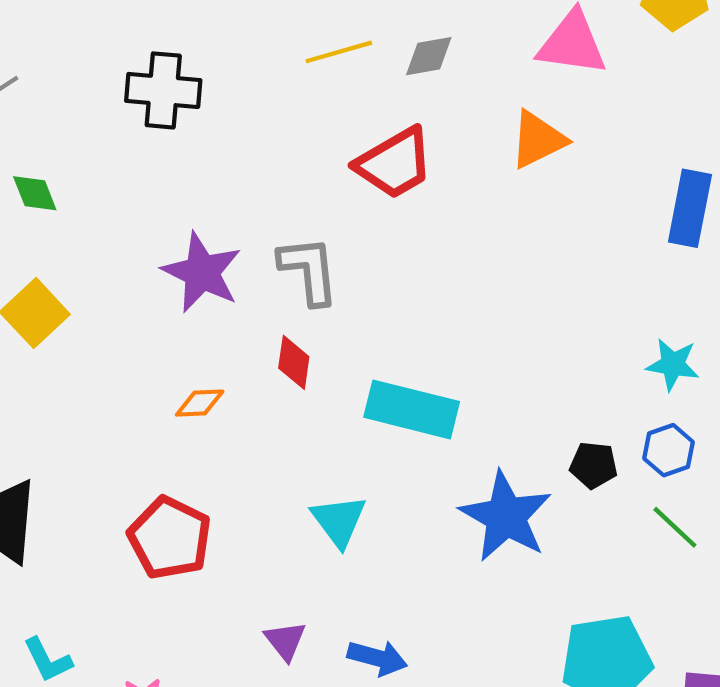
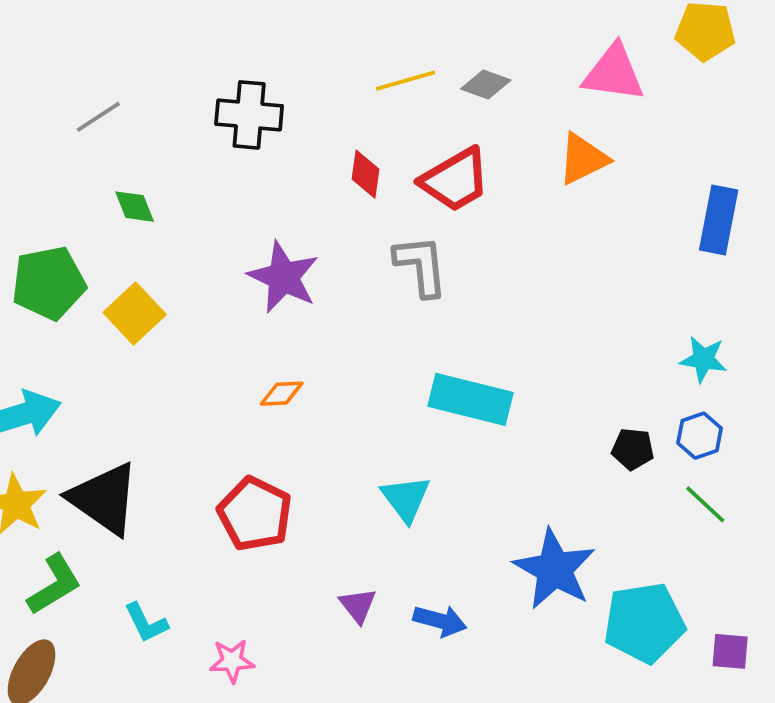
gray diamond: (429, 56) -> (486, 84), turned 30
gray L-shape: (309, 270) -> (421, 266), moved
red diamond: (294, 362) -> (366, 174), moved
blue star: (506, 517) -> (554, 569), moved

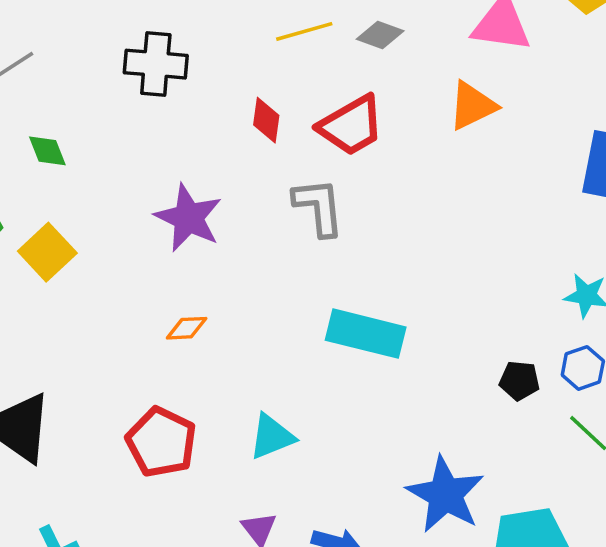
cyan triangle: (406, 499) -> (272, 437), moved, turned 45

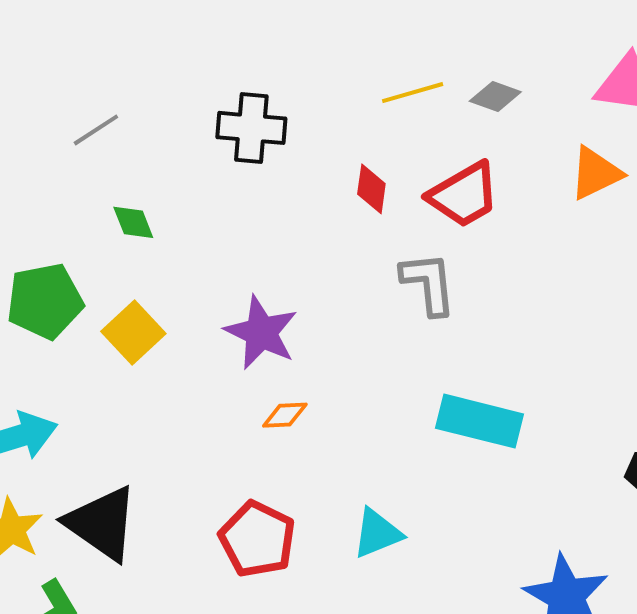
purple star: (188, 218) -> (261, 333), moved

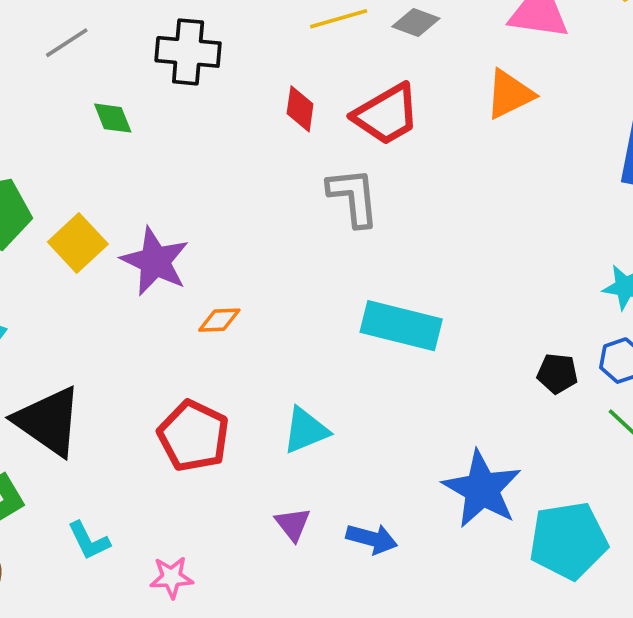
gray line: (96, 130) -> (67, 43), moved
green diamond: (133, 222) -> (113, 118), moved
purple star: (261, 333) -> (155, 261), moved

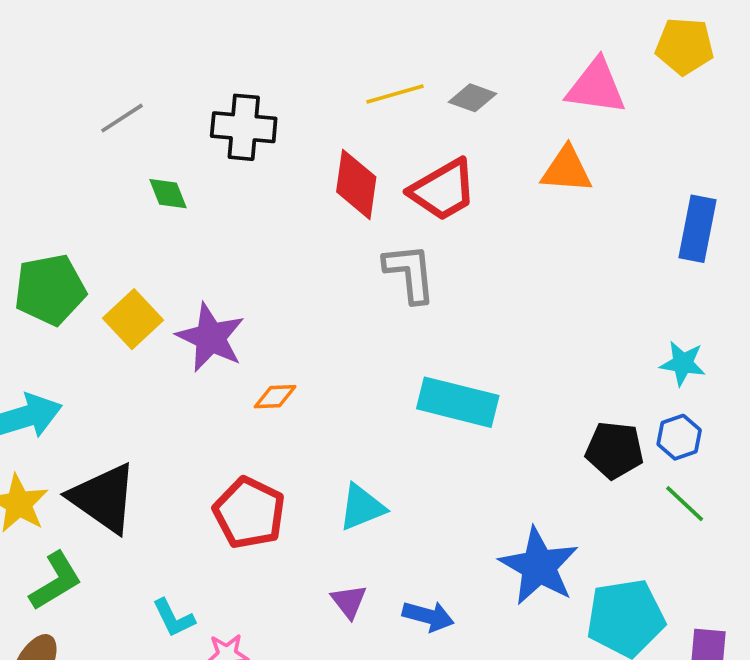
orange triangle: (510, 94) -> (567, 170), turned 30
red diamond: (300, 109) -> (356, 184), size x1.5
black pentagon: (557, 373) -> (615, 450), size x1.4
cyan L-shape: (89, 541) -> (174, 618), moved

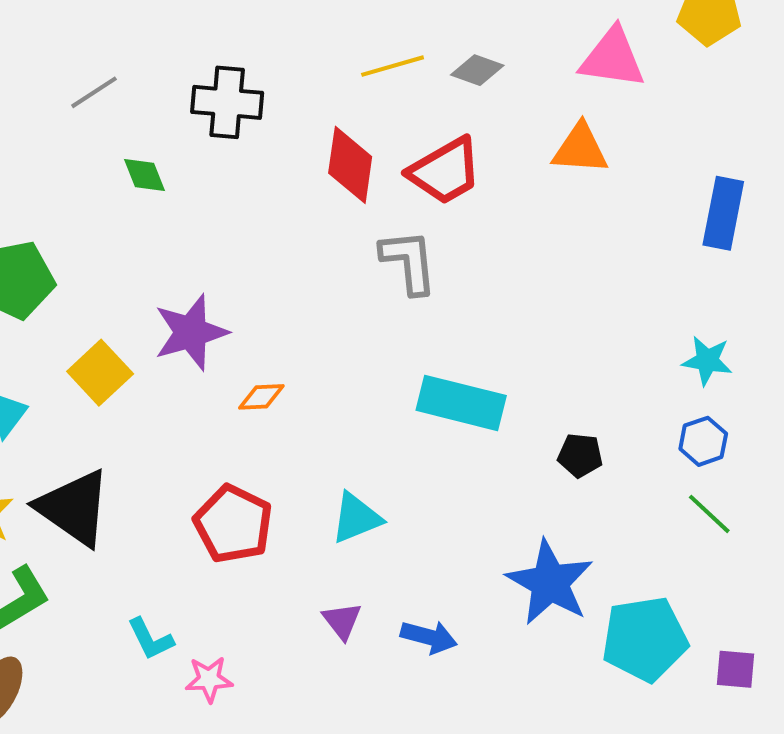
yellow square: (133, 319) -> (100, 373), moved
purple star: (211, 338) -> (191, 332), turned 30
black pentagon: (615, 450) -> (580, 455), moved, size x0.7

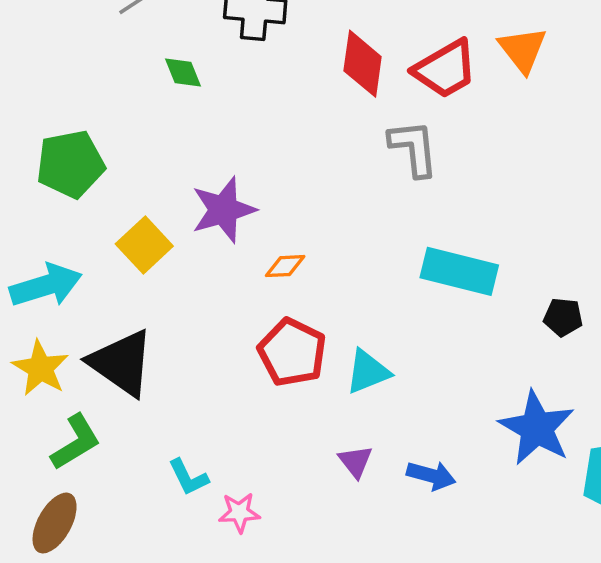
orange triangle: (580, 149) -> (523, 50), moved, turned 48
red pentagon: (233, 524) -> (292, 352), moved

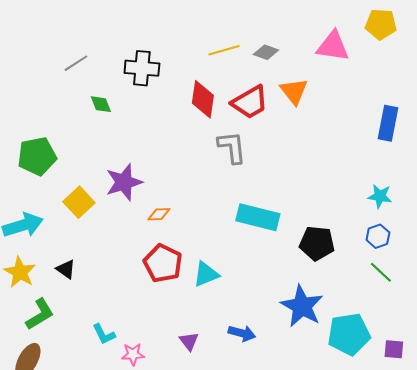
black pentagon: (563, 317) -> (317, 243), size x1.6
black triangle: (121, 363) -> (66, 269), size x0.5
purple triangle: (355, 461) -> (189, 341), moved

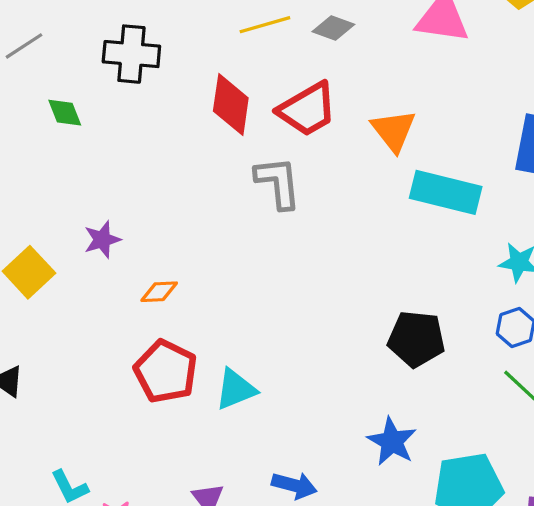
orange triangle: (294, 91) -> (394, 131), moved
purple star: (124, 182) -> (102, 240), size x0.6
cyan rectangle: (258, 217) -> (446, 192), moved
blue star: (302, 306) -> (392, 441), size x0.7

